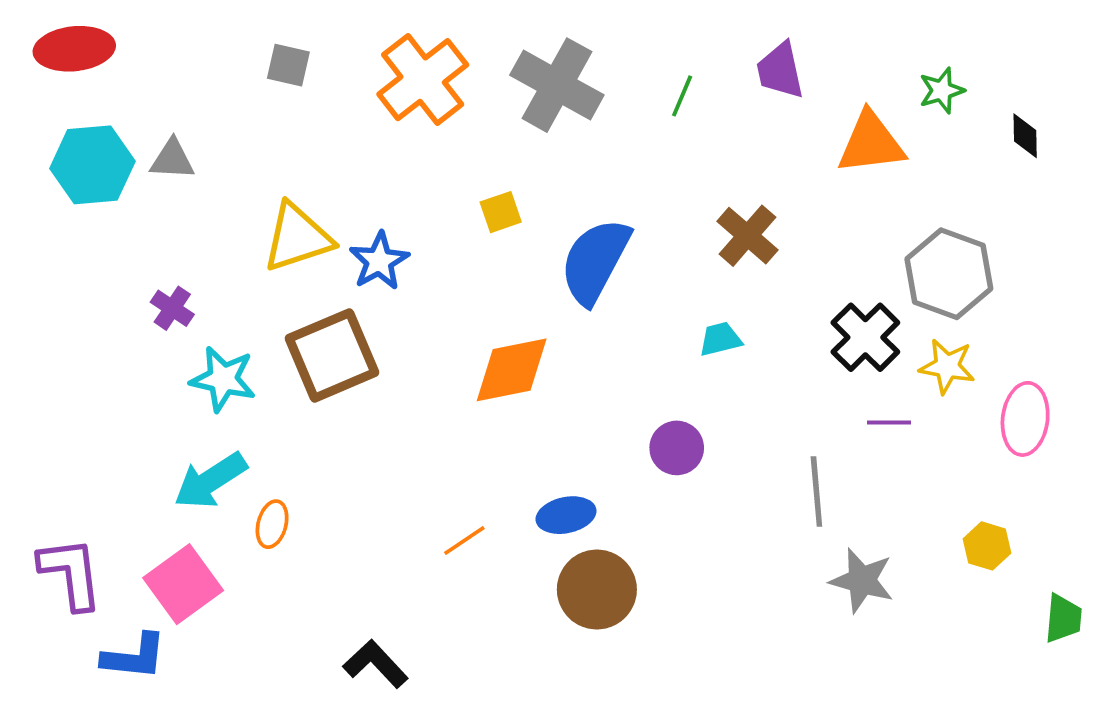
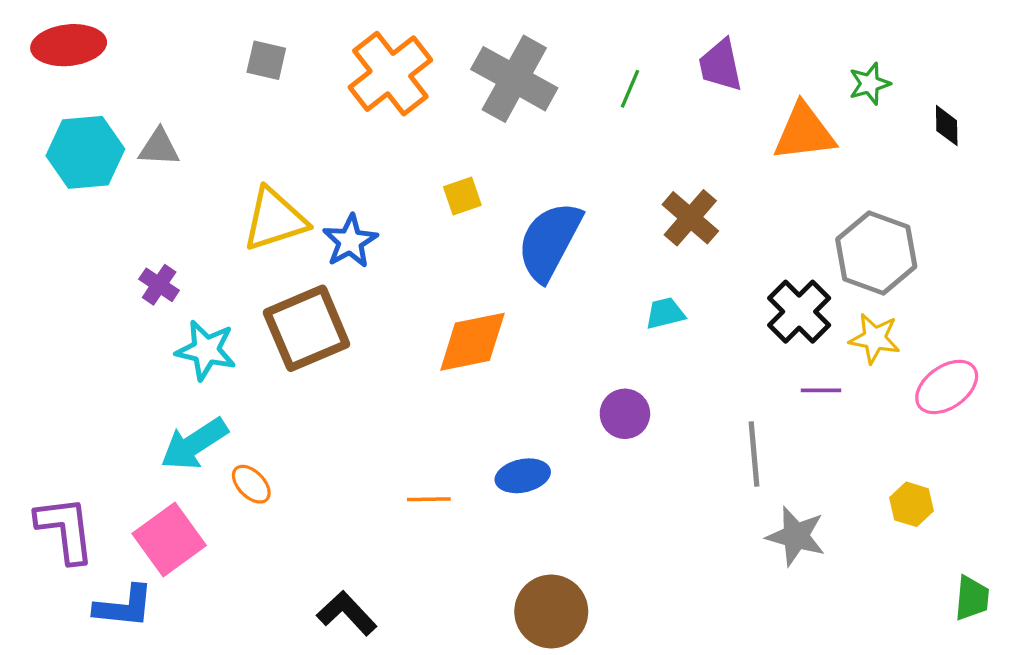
pink ellipse: (1025, 419) -> (947, 387), turned 48
orange ellipse: (272, 524) -> (251, 484), turned -60
orange line: (464, 540) -> (429, 499), turned 33
brown circle: (597, 589) -> (551, 612), moved
green trapezoid: (1063, 619) -> (972, 598), moved

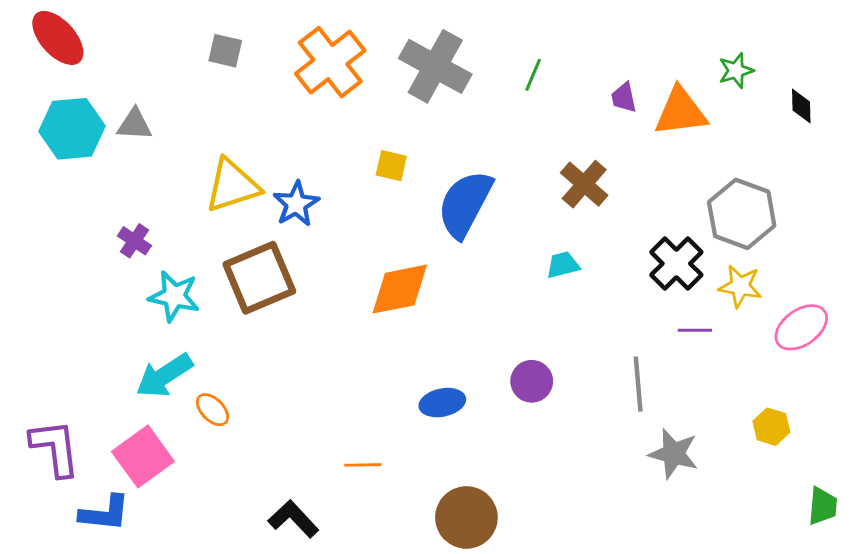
red ellipse: (69, 45) -> (58, 38), turned 54
purple trapezoid: (720, 65) -> (624, 98), moved, size x0.7
yellow square: (462, 196) -> (391, 166), turned 32
purple circle: (625, 414) -> (532, 381), moved
orange line: (429, 499) -> (363, 465), moved

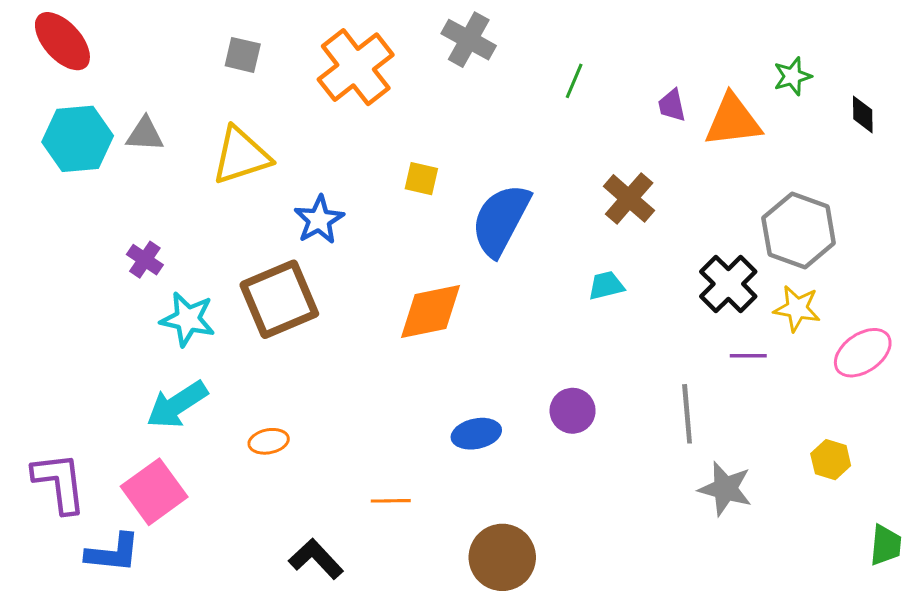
gray cross: (435, 66) -> (469, 40), moved, size x0.7
yellow triangle: (232, 185) -> (241, 156), moved
orange ellipse: (212, 410) -> (269, 441), moved, turned -56

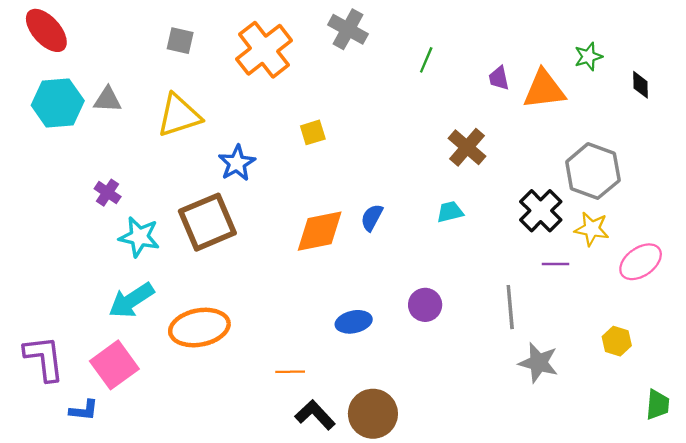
yellow square: (421, 179) -> (313, 132), turned -30
blue semicircle: (501, 220) -> (372, 218), moved, size x0.5
orange ellipse: (269, 441) -> (199, 328), size x2.0
blue L-shape: (113, 553) -> (84, 410), size x0.7
black L-shape: (316, 559) -> (315, 415), moved

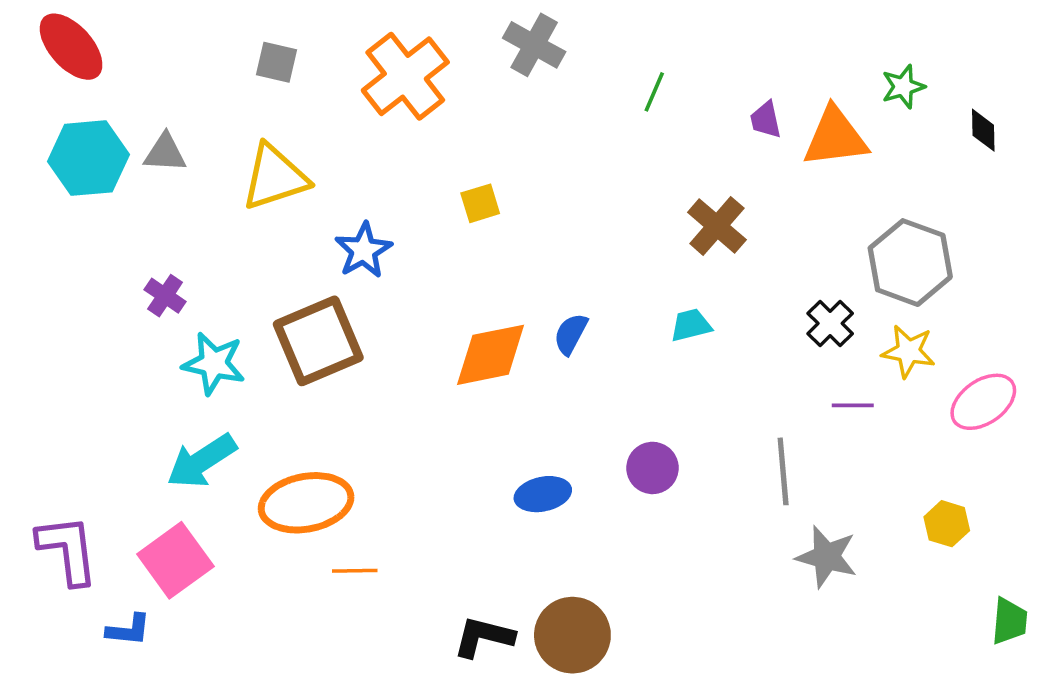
black cross: (541, 211) -> (830, 323), size x0.7
orange line: (290, 372) -> (355, 571), moved
black L-shape: (315, 415) -> (484, 637), turned -33

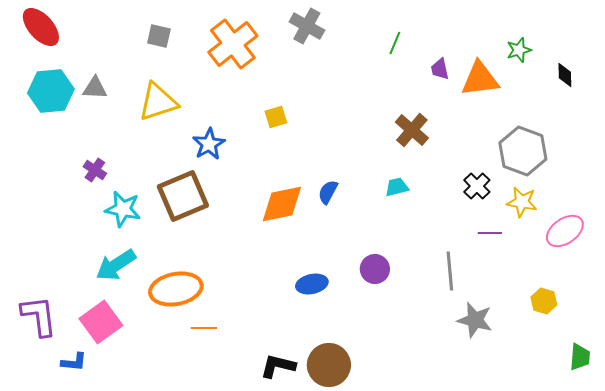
green line: (654, 92) -> (395, 43), moved

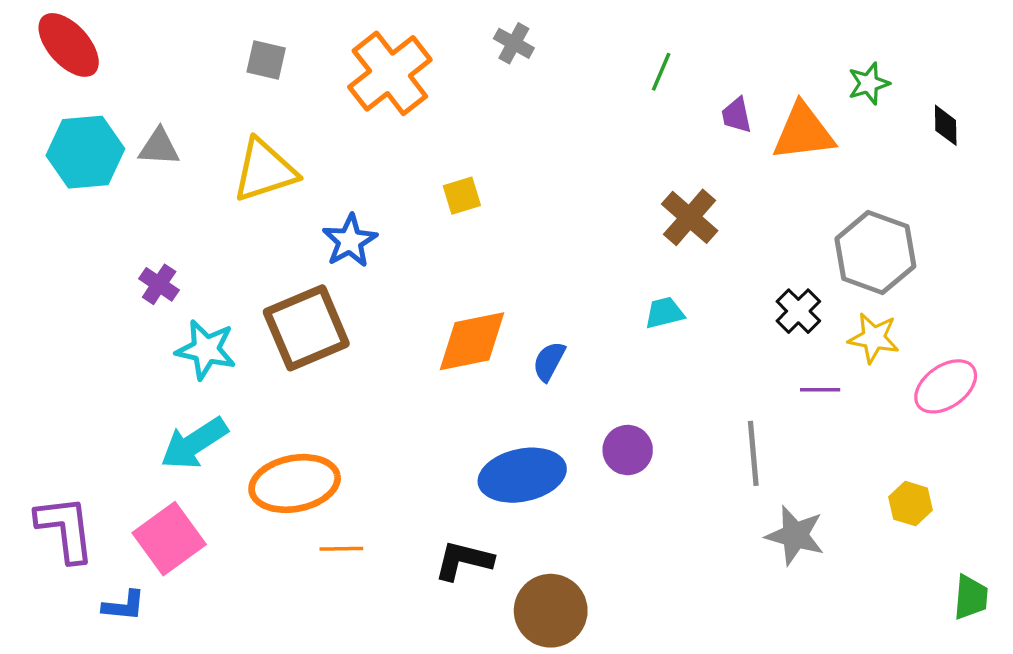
gray cross: (307, 26) -> (514, 43), size x0.7
blue semicircle: (328, 192) -> (549, 361), moved
blue ellipse: (312, 284) -> (522, 475), size x1.6
black L-shape: (278, 366) -> (464, 560), moved

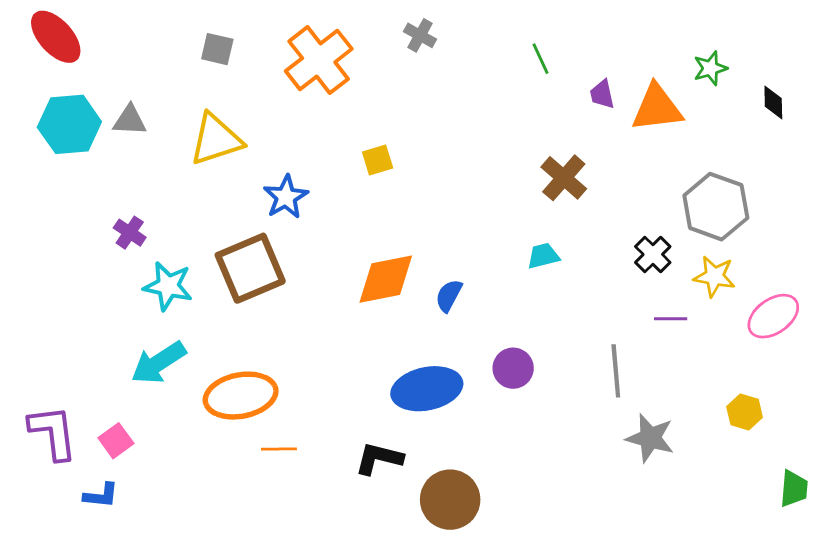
green line: (661, 72) -> (541, 59), turned -48
pink square: (169, 539) -> (116, 441), moved, size x0.6

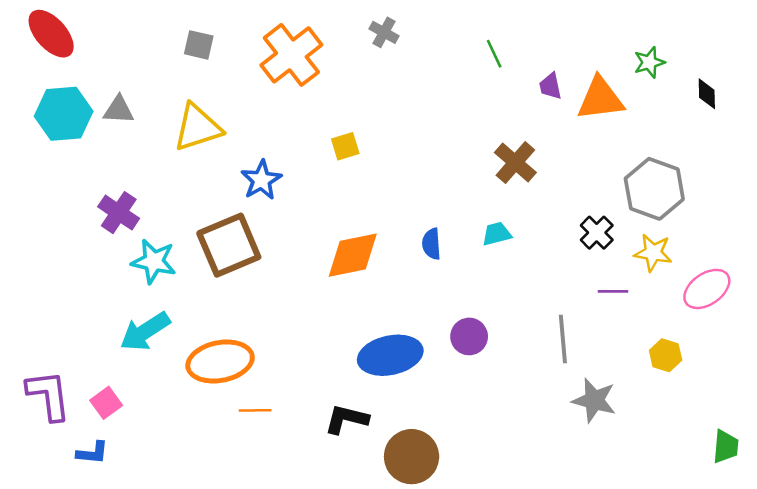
purple cross: (130, 233) -> (119, 213), size x1.4
blue semicircle: (449, 296) -> (432, 244), moved, turned -32
yellow hexagon: (745, 412) -> (666, 355), moved

